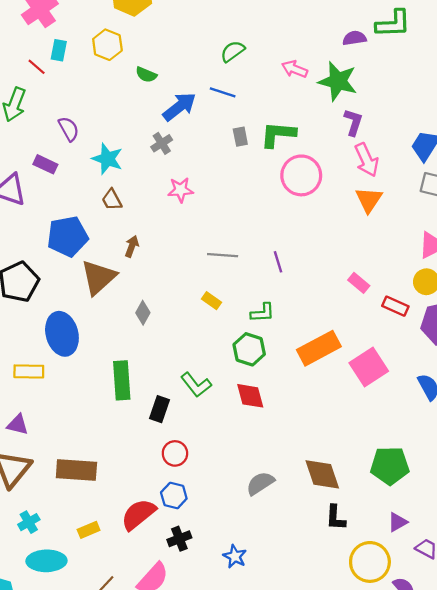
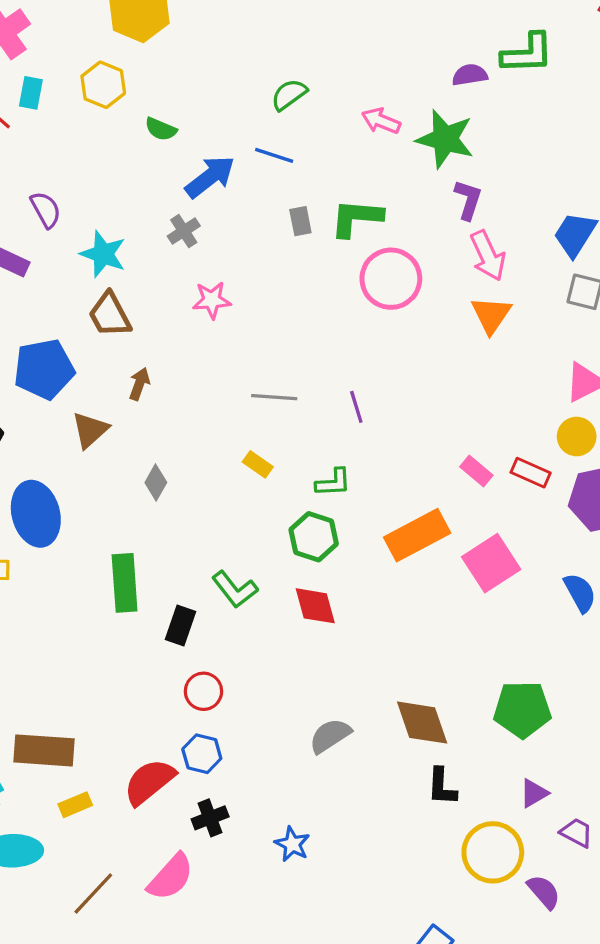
brown trapezoid: (112, 200) -> (110, 315), size x1.4
brown triangle: (99, 277) -> (90, 430), size x0.7
pink rectangle: (359, 283) -> (476, 471), moved
brown rectangle: (76, 470) -> (44, 750), moved

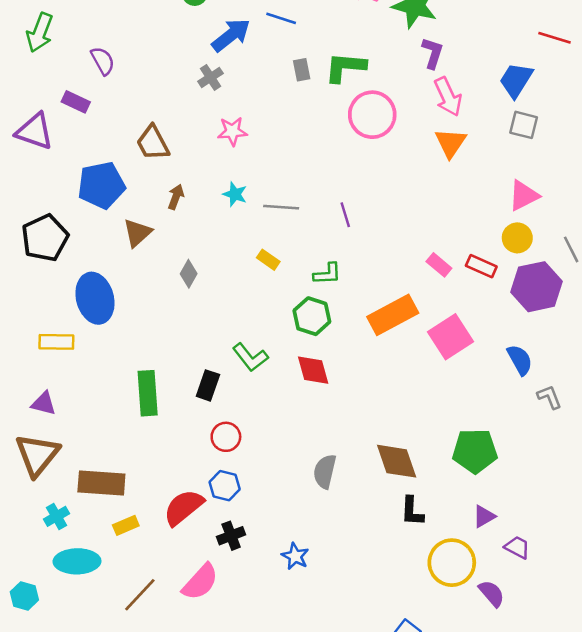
cyan star: (103, 254) -> (235, 194), moved, size x0.7
green rectangle: (125, 583) -> (148, 393), moved
gray semicircle: (330, 736) -> (325, 471), turned -44

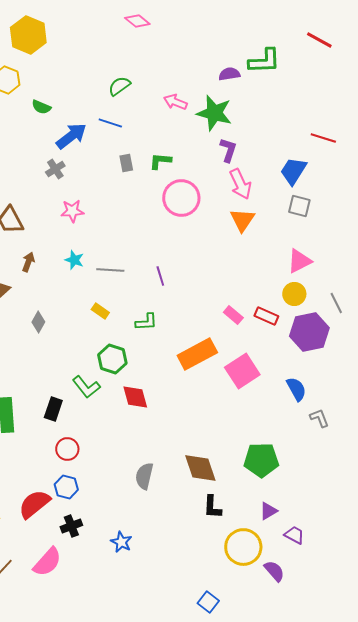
green L-shape: (345, 67) -> (160, 161), size x0.7
green hexagon: (312, 316) -> (112, 359), moved

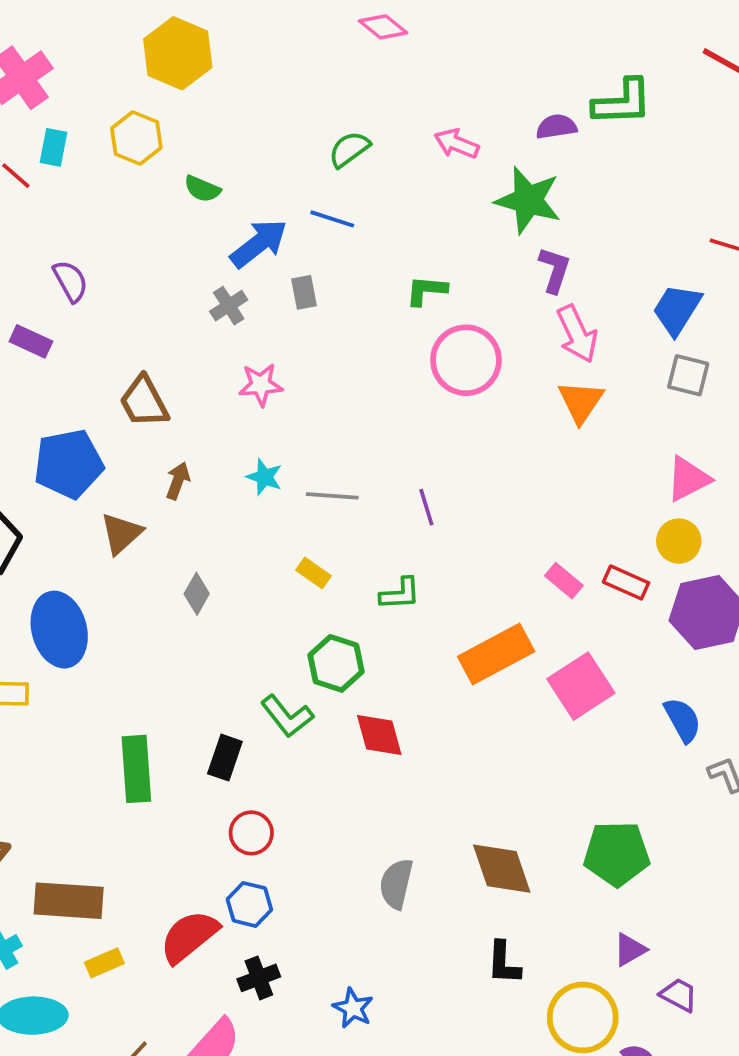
pink arrow: (175, 102) -> (457, 144), moved
gray rectangle: (126, 163) -> (304, 292), moved
black L-shape: (212, 507) -> (504, 963), moved

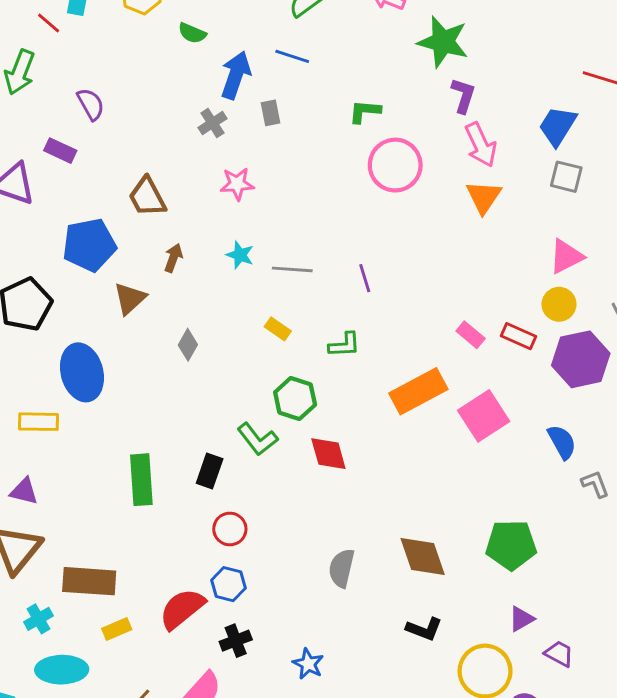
blue arrow: (259, 243) -> (236, 75), turned -33
black L-shape: (504, 963) -> (424, 629), turned -72

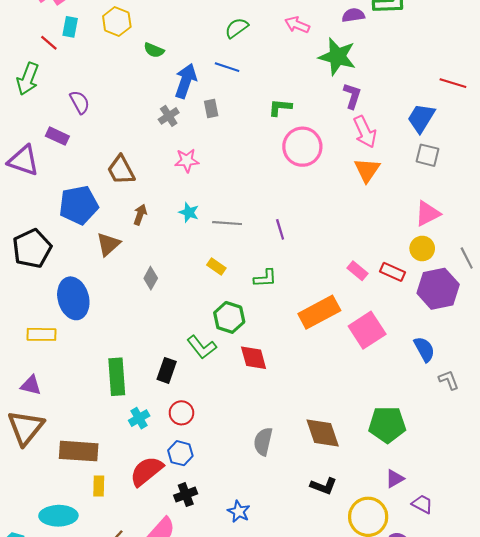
cyan cross: (38, 619) -> (139, 418), moved
yellow rectangle: (117, 629) -> (99, 486), turned -66

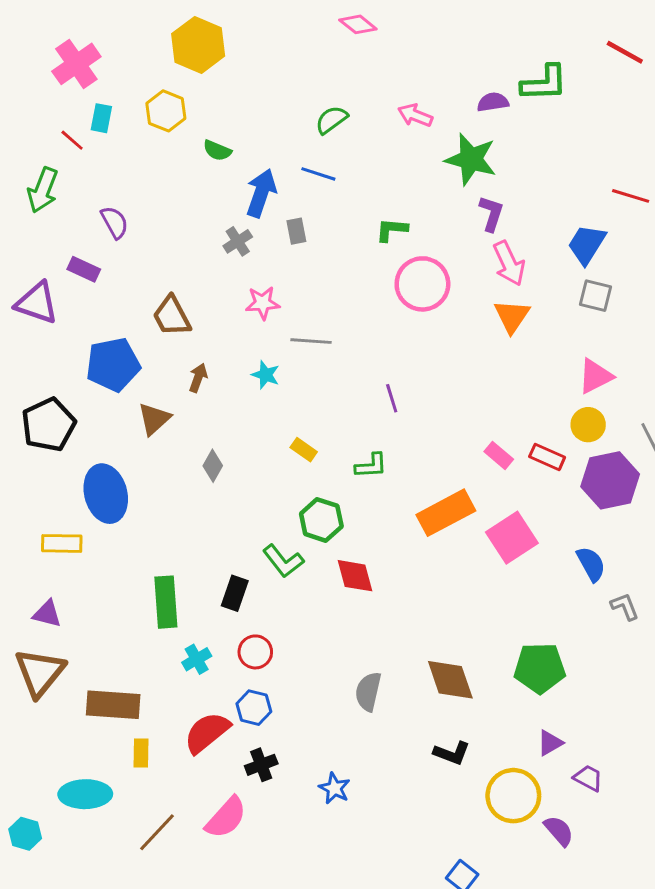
gray line: (227, 223) -> (311, 341), moved

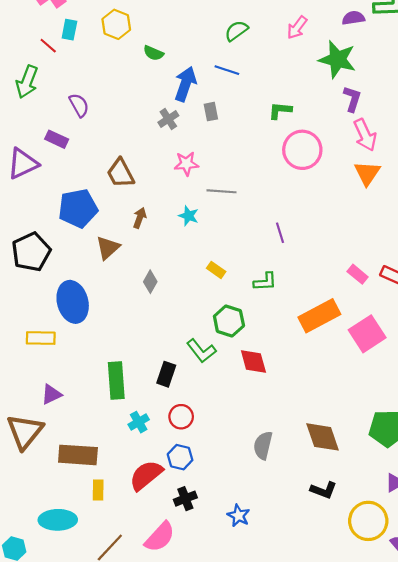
pink arrow: (415, 115) -> (297, 28), turned -75
purple triangle: (37, 303) -> (23, 164), turned -44
purple triangle: (47, 614) -> (51, 394), moved, turned -40

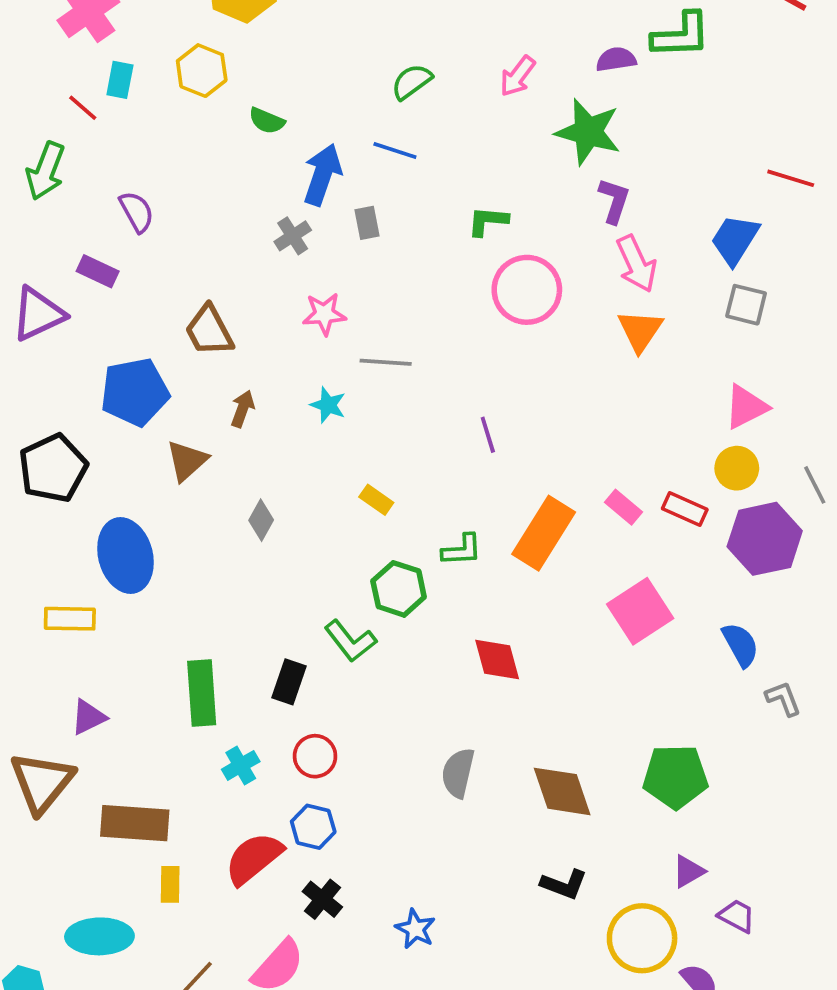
green L-shape: (265, 282) -> (462, 550), moved
orange rectangle: (319, 316) -> (544, 533), moved, turned -30
red diamond: (253, 361) -> (497, 660), moved
gray semicircle: (263, 445) -> (458, 773), moved
black cross: (185, 499) -> (322, 899), turned -30

